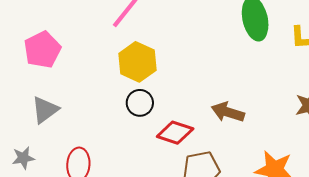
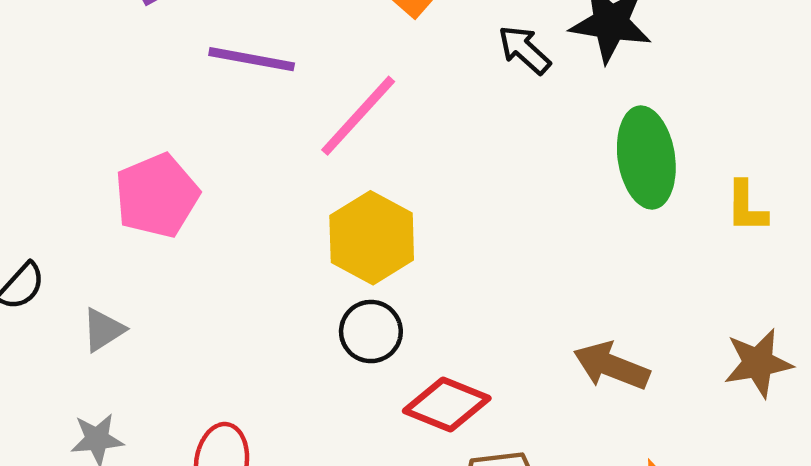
gray triangle: (45, 110) -> (103, 330), moved, size x0.7
brown arrow: (228, 112) -> (611, 366), moved

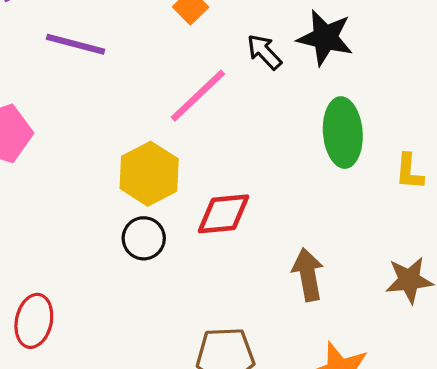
pink line: (358, 116) -> (198, 96), moved
brown arrow: (611, 366) -> (308, 275), turned 54
red diamond: (447, 405) -> (224, 214), moved, turned -32

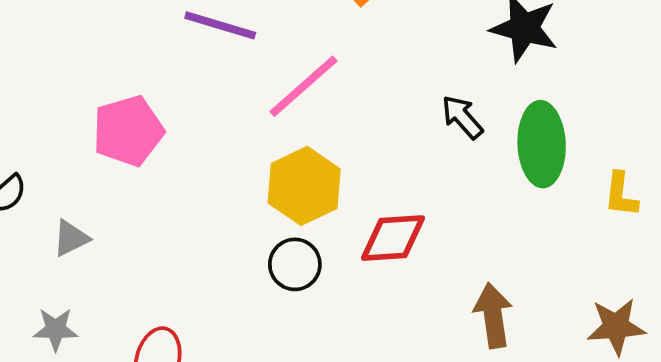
black arrow: (264, 52) -> (462, 117), moved
pink line: (198, 96) -> (304, 86), moved

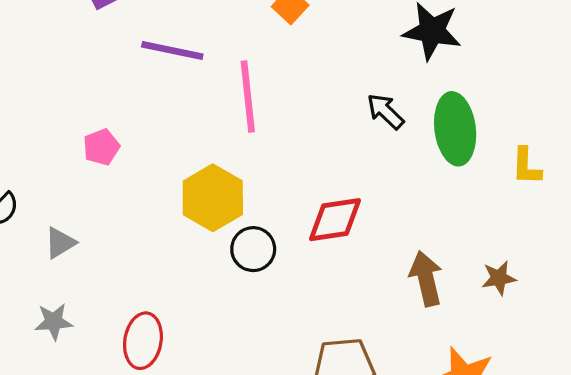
pink line: (304, 86) -> (248, 97), turned -50
pink pentagon: (128, 131) -> (101, 147), size x0.6
yellow hexagon: (304, 186) -> (213, 198), moved
brown star: (616, 327) -> (499, 278), moved, size x0.7

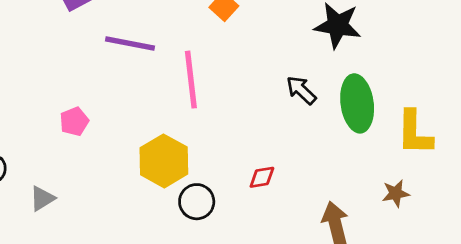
yellow L-shape: (526, 166) -> (415, 133), size x1.5
red diamond: (335, 220) -> (262, 177), size x0.6
brown star: (499, 278) -> (396, 193), moved

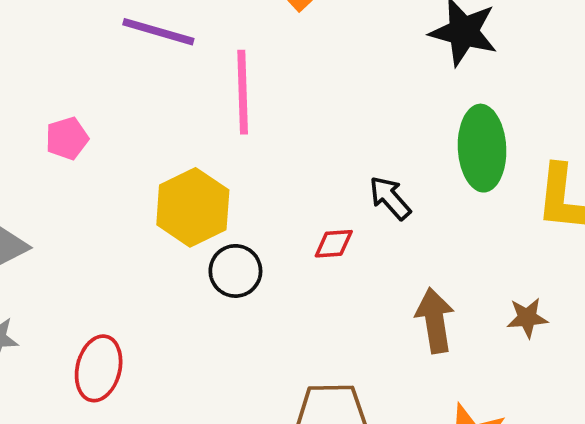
black arrow: (301, 90) -> (390, 198), moved
brown star: (396, 193) -> (527, 318), moved

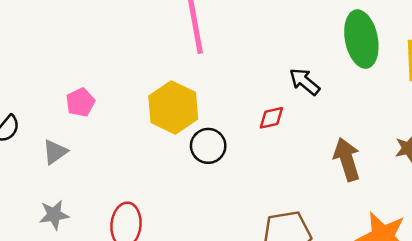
pink pentagon: (67, 138) -> (80, 102), moved

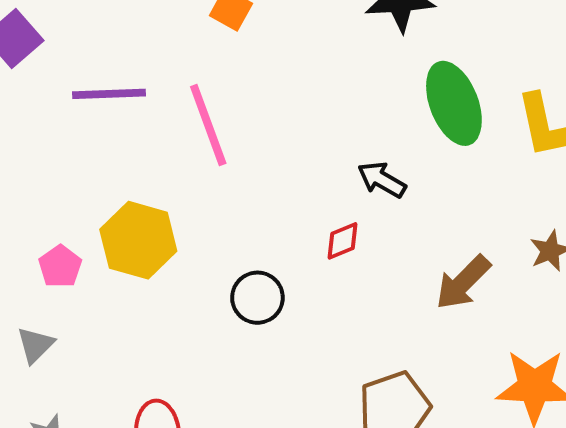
yellow hexagon: (173, 107) -> (138, 240), moved
brown arrow: (347, 159) -> (463, 282), turned -108

